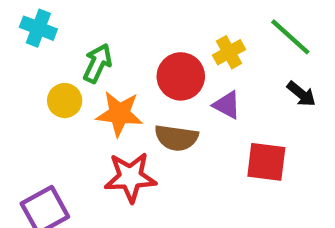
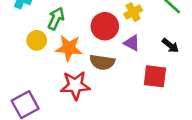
black arrow: (301, 94) -> (170, 46), moved

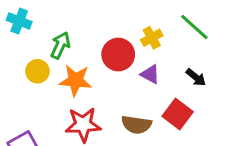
brown semicircle: (102, 62) -> (136, 125), moved
red square: (155, 76) -> (178, 114), turned 30

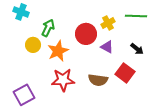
green line: (194, 27) -> (136, 16), turned -40
orange star: (76, 80) -> (58, 51), turned -30

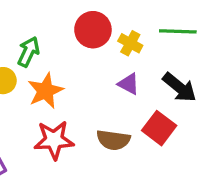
yellow cross: (108, 23) -> (130, 43), turned -32
red circle: (86, 34) -> (93, 30), moved
black arrow: (137, 49) -> (179, 87), size x1.5

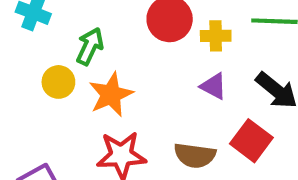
yellow cross: (130, 43) -> (216, 36), turned -30

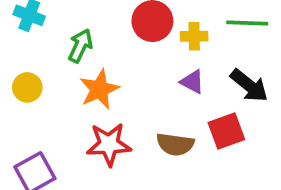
yellow circle: (58, 82) -> (27, 87), moved
red square: (251, 141) -> (226, 131), turned 33

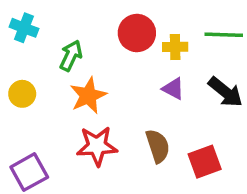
red square: (226, 131) -> (205, 162), moved
brown semicircle: (175, 144) -> (158, 146), turned -116

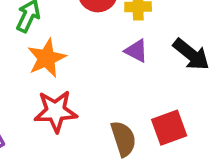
brown semicircle: (158, 146) -> (123, 139), moved

